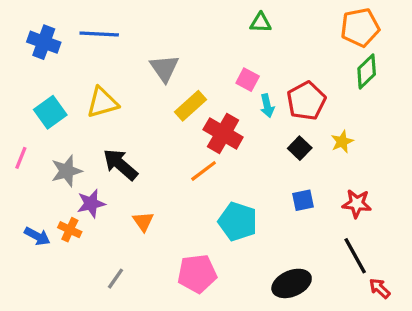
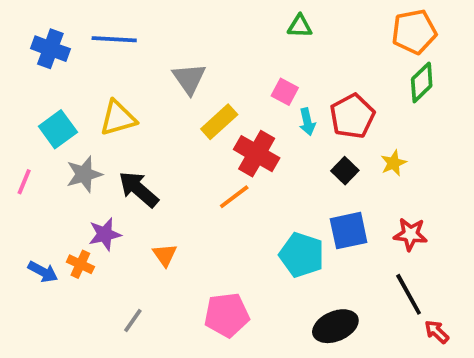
gray star: (67, 171) -> (84, 174), moved
blue square: (303, 200) -> (349, 231), size x1.5
cyan pentagon: (238, 222) -> (302, 255), moved

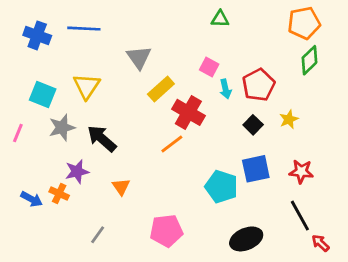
yellow triangle: (118, 118) -> (87, 86), turned -40
cyan square: (58, 129) -> (43, 95), turned -32

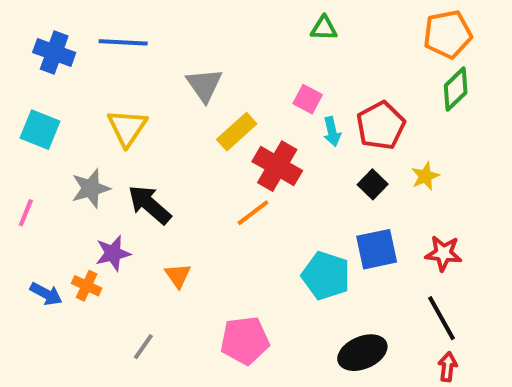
cyan square: (43, 95) -> (40, 130), moved
pink line: (18, 133) -> (26, 213), moved
red arrow: (320, 243) -> (448, 367), moved, turned 54

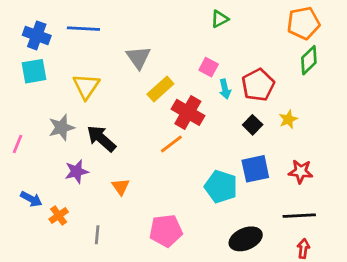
green triangle: (324, 28) -> (220, 19), turned -30
cyan square: (40, 130) -> (34, 71), moved, turned -32
orange cross: (87, 286) -> (59, 216), moved, turned 30
black line: (442, 318) -> (299, 216), turned -64
gray line: (143, 347) -> (97, 235), turned -30

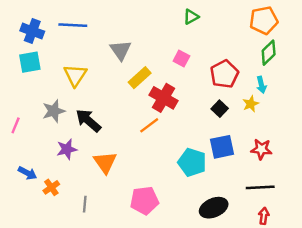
cyan arrow: (225, 89) -> (261, 85), moved
orange triangle: (121, 187) -> (105, 162), size x1.5

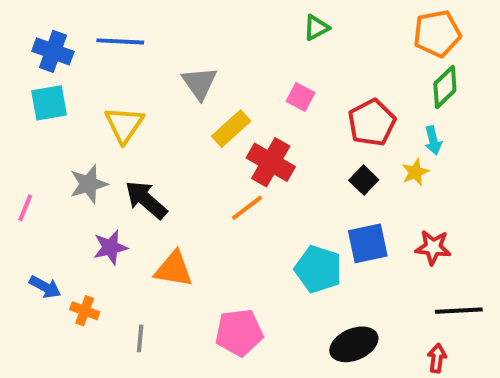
orange triangle: (105, 162) -> (174, 269), turned -45
orange cross: (51, 187) -> (85, 311), turned -35
black line: (260, 187) -> (459, 311), moved

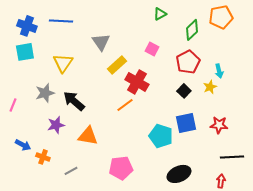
green diamond: (445, 87) -> (192, 30), moved
gray line: (140, 338) -> (71, 171), turned 56

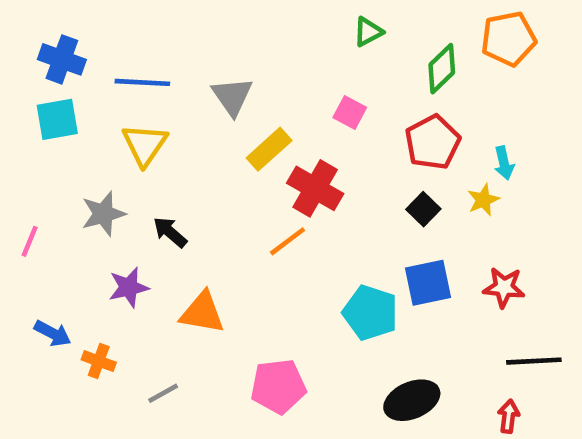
blue line: (61, 21) -> (142, 82), moved
black arrow: (74, 101) -> (170, 232), size x0.7

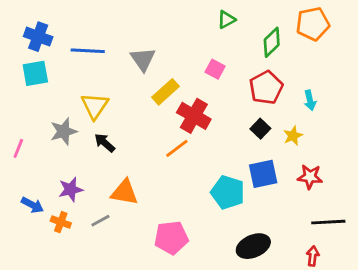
yellow triangle: (145, 145) -> (95, 106), moved
yellow star: (483, 200) -> (293, 136), moved
purple star: (129, 287) -> (71, 189), moved
gray line: (163, 393) -> (100, 221), moved

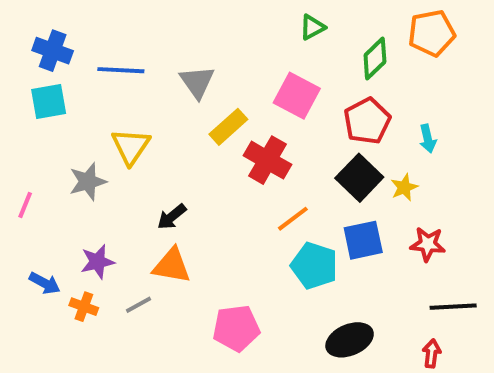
pink square: (215, 69) -> (297, 96), size x1.6
black square: (260, 129) -> (359, 178), size x1.6
black arrow: (105, 143) -> (172, 217), moved, turned -80
orange line: (177, 148) -> (293, 219), moved

